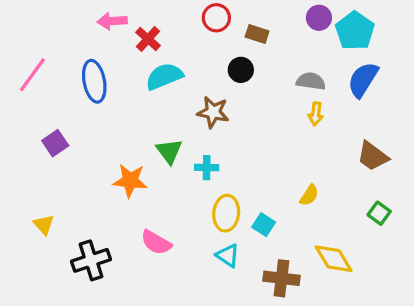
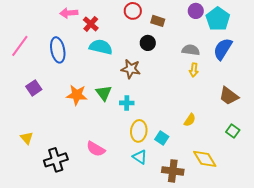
cyan semicircle: (164, 76) -> (101, 47), turned 35
orange star: (130, 181) -> (77, 95), moved

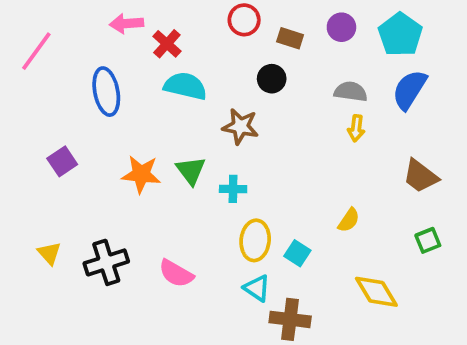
purple circle: (196, 11) -> (341, 27), moved
pink line: (20, 46) -> (36, 51), moved
green square: (233, 131) -> (428, 240), turned 32
black cross: (56, 160) -> (106, 262), moved
brown cross: (173, 171) -> (290, 319), moved

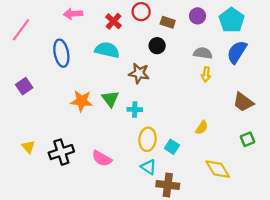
red cross: (167, 44) -> (113, 21), moved
purple square: (62, 161) -> (24, 86), moved

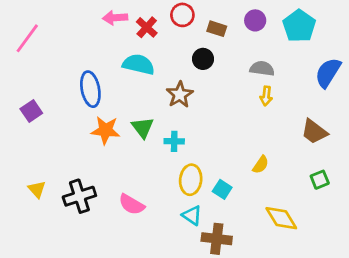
pink arrow: (73, 14) -> (115, 18), moved
blue semicircle: (237, 52) -> (328, 73), moved
blue ellipse: (61, 53) -> (90, 89), moved
brown star: (139, 73) -> (180, 95), turned 30

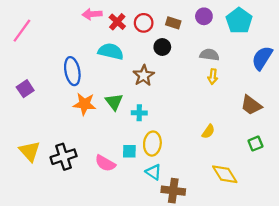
red circle: (182, 15) -> (144, 23), moved
yellow triangle: (37, 189) -> (30, 151), size x1.5
cyan square: (222, 189) -> (129, 151), moved, turned -32

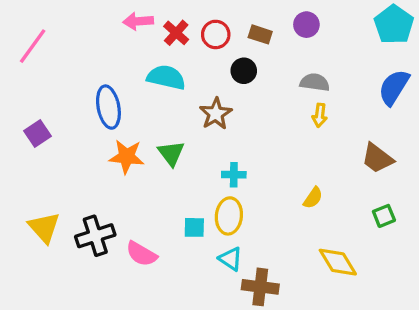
cyan pentagon: (239, 21) -> (394, 25), moved
cyan cross: (139, 113) -> (234, 175), moved
pink semicircle: (105, 163) -> (141, 254), moved

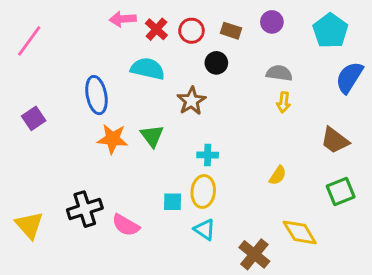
cyan pentagon: (394, 25) -> (330, 31), moved
green square: (384, 216) -> (341, 191), size x1.4
yellow triangle: (44, 227) -> (29, 225), moved
brown cross: (260, 287) -> (254, 254), moved, turned 32

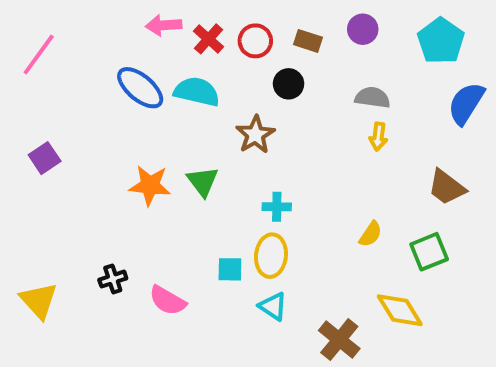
blue ellipse: (96, 95) -> (140, 88), moved, turned -39
green square: (341, 191) -> (429, 252), moved
black cross: (85, 209) -> (113, 279), size x0.6

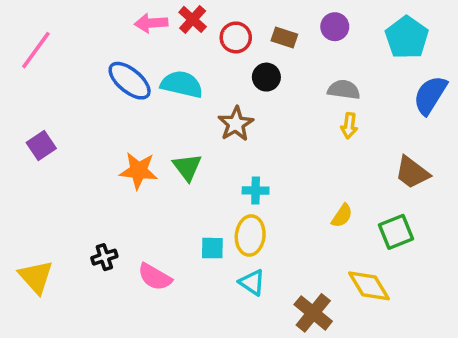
red cross: (208, 39) -> (193, 19), moved

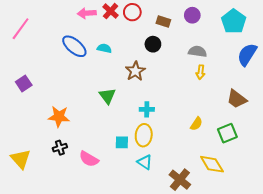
red circle: (236, 37) -> (132, 12), moved
cyan semicircle: (182, 84) -> (104, 48), size x0.6
orange star: (139, 171) -> (59, 117), moved

